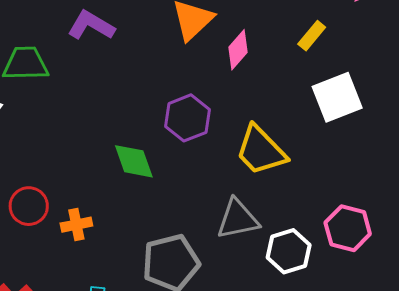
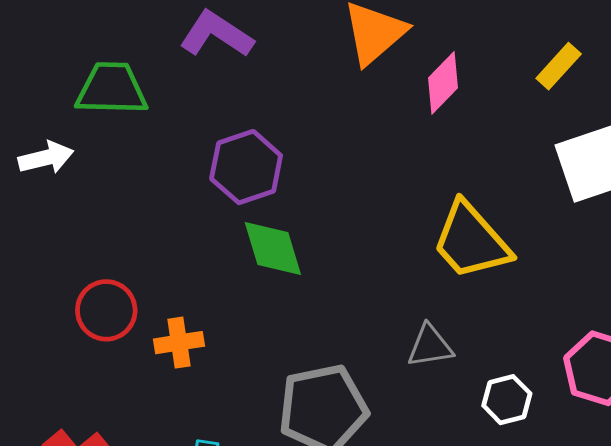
purple hexagon: (187, 118) -> (246, 167), moved
gray triangle: (238, 219) -> (430, 346), size x0.7
white hexagon: (289, 251) -> (507, 400), size x0.7

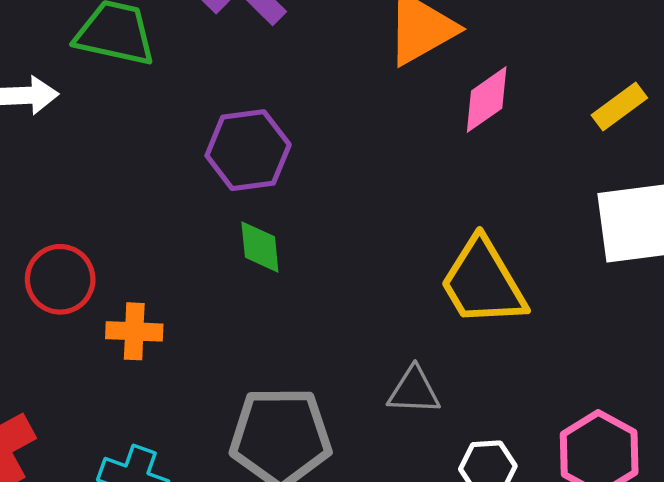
green diamond: (273, 248) -> (260, 247), size x0.7

